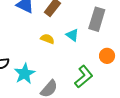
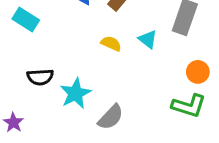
green L-shape: (84, 77) -> (189, 106), moved, turned 55

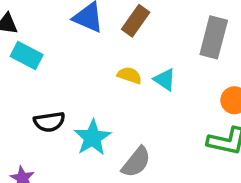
cyan triangle: (148, 39) -> (165, 80), moved

